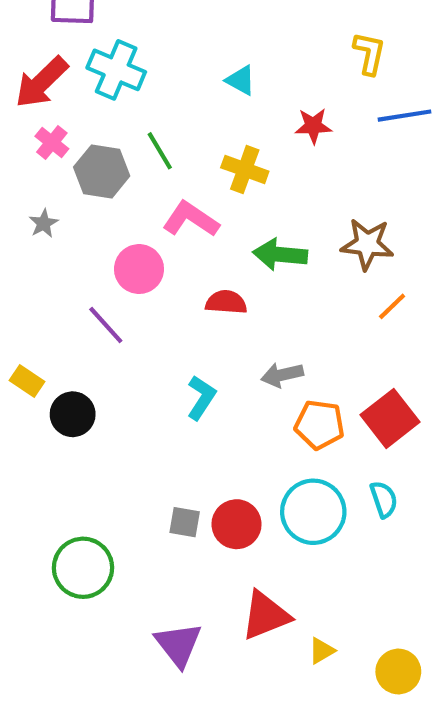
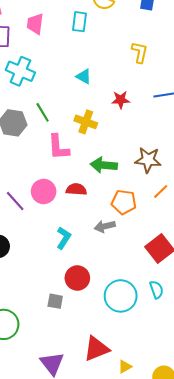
yellow L-shape: (369, 53) -> (140, 52), moved
pink L-shape: (191, 219) -> (58, 147), turned -128
pink circle: (139, 269) -> (44, 192), moved
orange pentagon: (319, 425) -> (124, 202), moved
red circle: (237, 524) -> (77, 278), moved

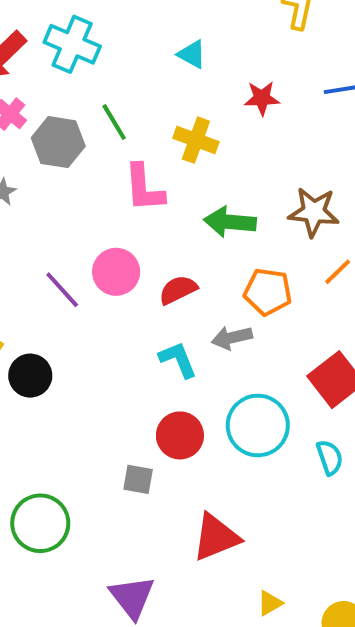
red semicircle: (76, 189) -> (178, 290), moved, turned -30
cyan L-shape: (64, 238) -> (178, 360), moved, turned -55
cyan circle: (121, 296) -> (258, 425), moved
red triangle: (96, 349) -> (216, 537), moved

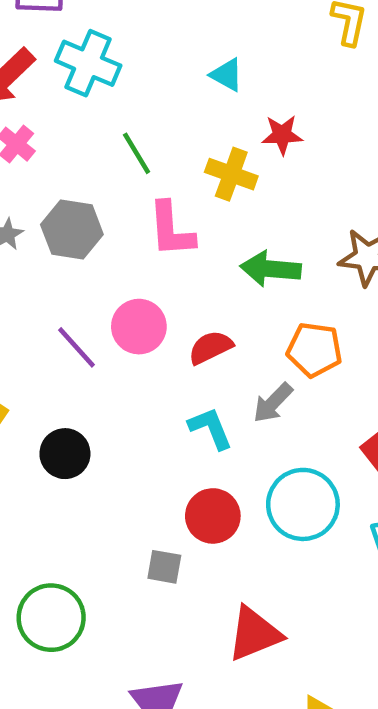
red star: (262, 98) -> (282, 135), moved
gray hexagon: (58, 142) -> (72, 230), moved
gray arrow: (232, 338) -> (273, 403), turned -33
black circle: (30, 376) -> (65, 454), moved

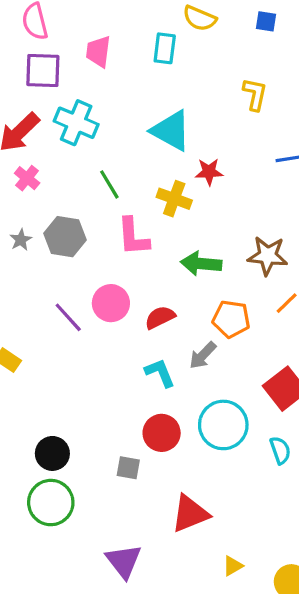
cyan triangle: (227, 75) -> (171, 131), size x1.8
black circle: (65, 454) -> (52, 453), moved

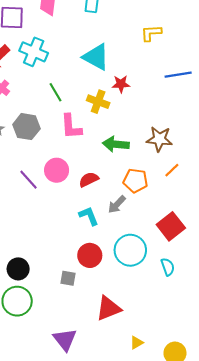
yellow L-shape: (255, 94) -> (151, 33), turned -105

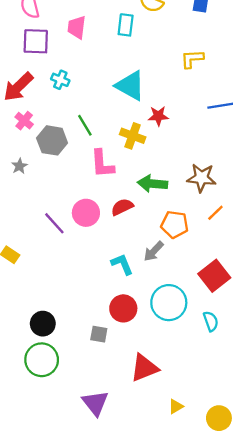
cyan cross: (34, 52) -> (60, 80), size x0.6
gray hexagon: (26, 127) -> (52, 140), moved
red semicircle: (89, 180) -> (122, 207), moved

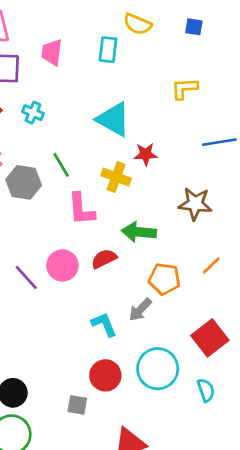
brown star: (201, 178) -> (195, 204), moved

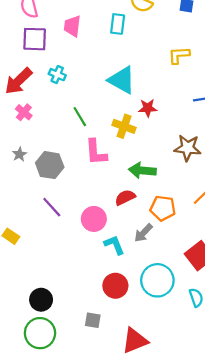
gray hexagon: (24, 182) -> (50, 165), moved
red semicircle: (104, 259) -> (125, 197), moved
pink circle: (62, 265) -> (94, 219), moved
gray square: (77, 405) -> (93, 320), moved

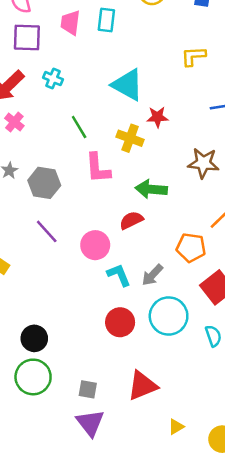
cyan rectangle: (118, 24) -> (106, 20), moved
orange pentagon: (163, 208) -> (191, 248), moved
gray arrow: (143, 233) -> (152, 275), moved
gray square: (93, 320) -> (88, 389), moved

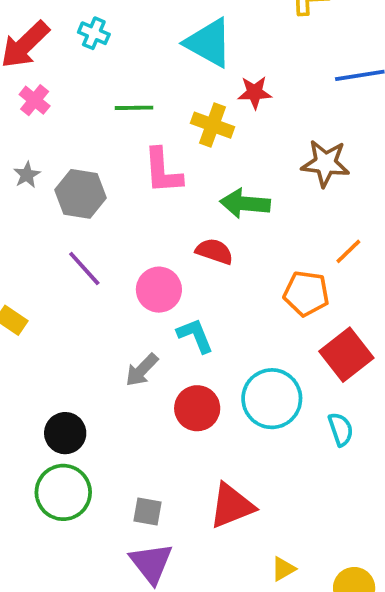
green line: (79, 127) -> (134, 108), turned -60
red semicircle: (131, 220) -> (214, 251), turned 45
gray arrow: (152, 275) -> (142, 370), moved

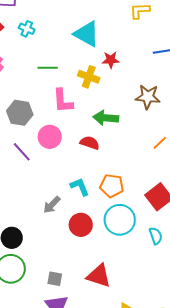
pink circle: (159, 290) -> (50, 137), moved
orange pentagon: (306, 293) -> (112, 186), moved
red triangle: (232, 506) -> (99, 276), turned 40

